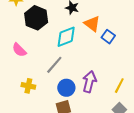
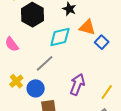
orange triangle: (92, 24) -> (87, 27), turned -30
yellow cross: (28, 86) -> (16, 81), turned 32
blue circle: (66, 88) -> (36, 88), moved

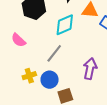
yellow cross: (16, 81) -> (29, 76), turned 32

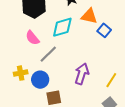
pink semicircle: (18, 40) -> (32, 38), moved

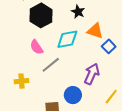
purple arrow: (82, 74) -> (92, 74), moved
blue circle: (40, 80) -> (73, 95), moved

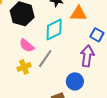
blue square: (109, 46) -> (97, 35), moved
yellow cross: (22, 81) -> (24, 67), moved

